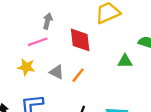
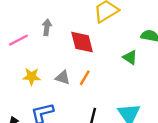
pink line: (38, 42) -> (18, 40), moved
green triangle: (125, 61) -> (130, 57), turned 42

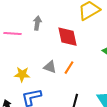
pink line: (18, 40) -> (12, 33), turned 30
yellow star: (32, 77) -> (22, 74), moved

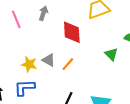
pink line: (12, 33) -> (16, 19), turned 54
yellow star: (22, 74) -> (29, 64), moved

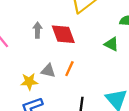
gray arrow: (43, 13) -> (37, 30), moved

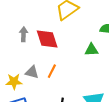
green triangle: (111, 44) -> (92, 50), turned -32

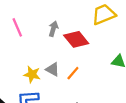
red diamond: (47, 39) -> (76, 39), turned -35

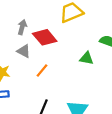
gray triangle: (52, 69) -> (24, 51), moved

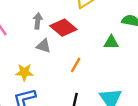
orange line: (42, 70) -> (76, 65), moved

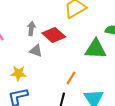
green triangle: (111, 42) -> (95, 49), size x1.6
orange line: (76, 65) -> (71, 78), moved

